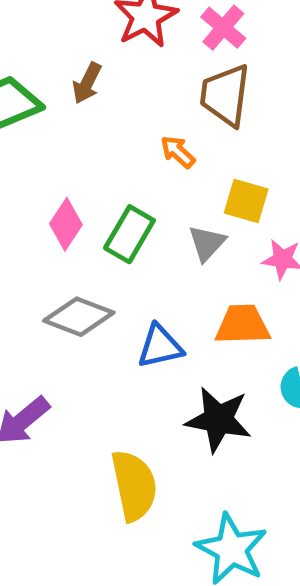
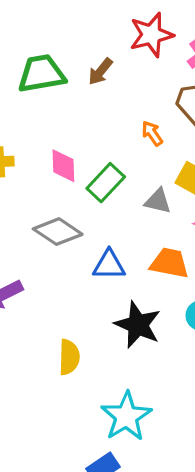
pink diamond: (66, 224) -> (63, 166), turned -48
gray triangle: (207, 243) -> (158, 201), turned 48
yellow semicircle: (134, 486) -> (69, 357), size x0.7

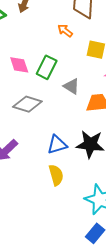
gray triangle: (158, 201) -> (71, 86), moved, turned 36
blue triangle: (109, 265) -> (57, 145), moved

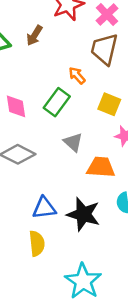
green rectangle: (47, 67) -> (57, 102), moved

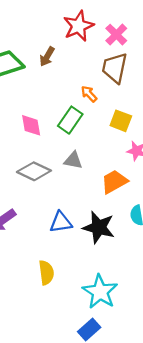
gray triangle: (73, 142) -> (73, 160), moved, turned -30
orange trapezoid: (101, 167) -> (114, 182), turned -32
yellow semicircle: (37, 243) -> (46, 273), moved

